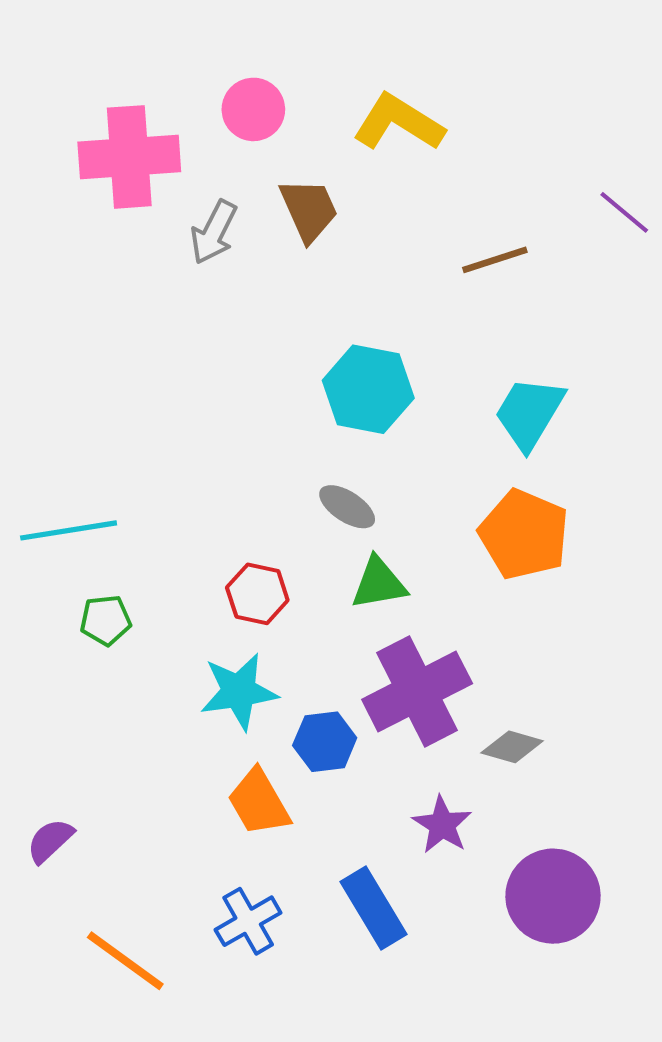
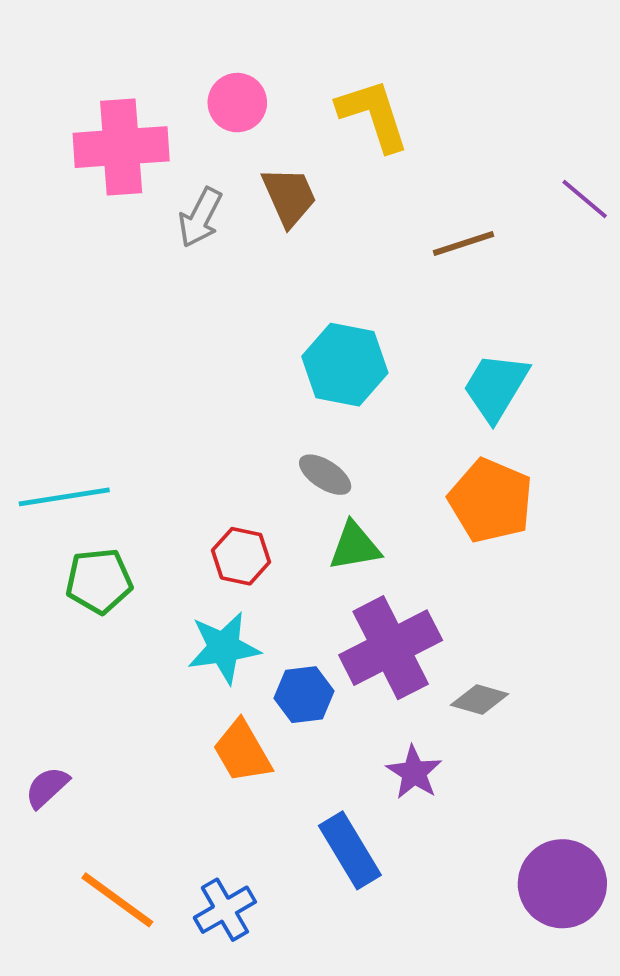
yellow L-shape: (399, 123) -> (373, 115), turned 40
green pentagon: (106, 620) -> (99, 581), size x1.4
purple circle: (553, 896) -> (562, 884), moved
blue cross: (248, 921) -> (225, 910), moved

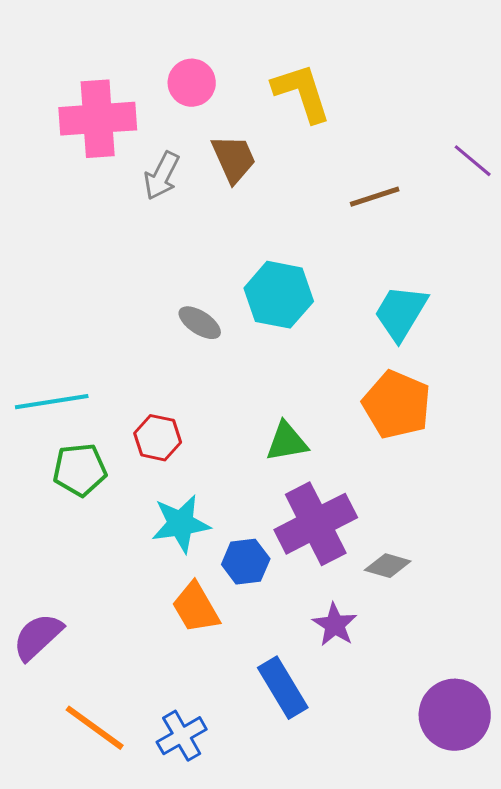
gray ellipse: (325, 475) -> (200, 323), moved
red hexagon: (241, 556) -> (158, 438), moved
purple semicircle: (47, 787) -> (38, 637), size x1.4

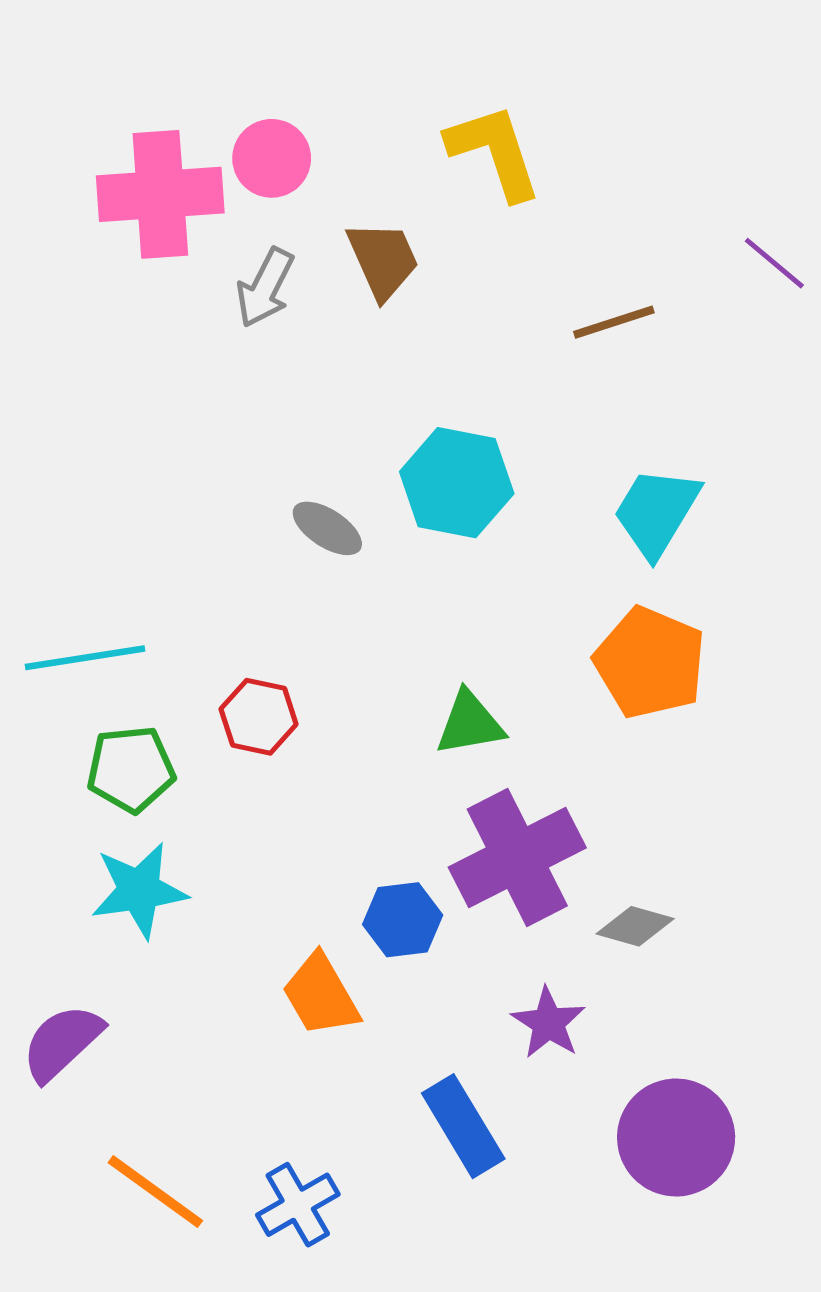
pink circle: (192, 83) -> (272, 158), moved
cyan star: (181, 524) -> (139, 890), moved
purple circle: (455, 715) -> (676, 1138), moved

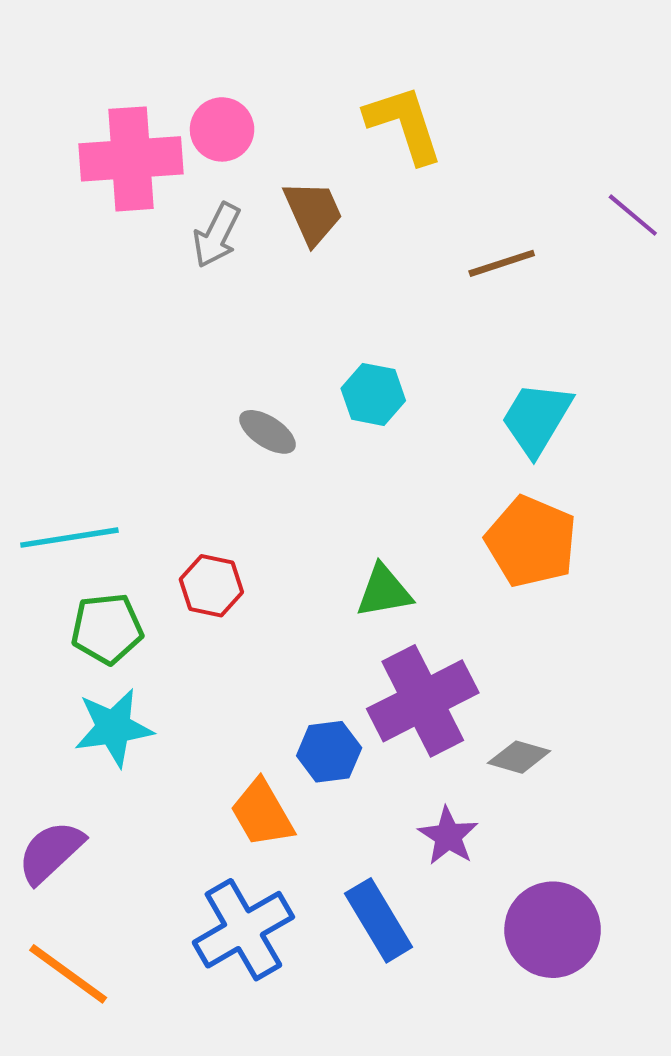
cyan hexagon: (457, 483) -> (373, 394), size x0.7
orange line: (155, 1192) -> (68, 974), moved
blue cross: (298, 1205) -> (243, 930), moved, size x1.5

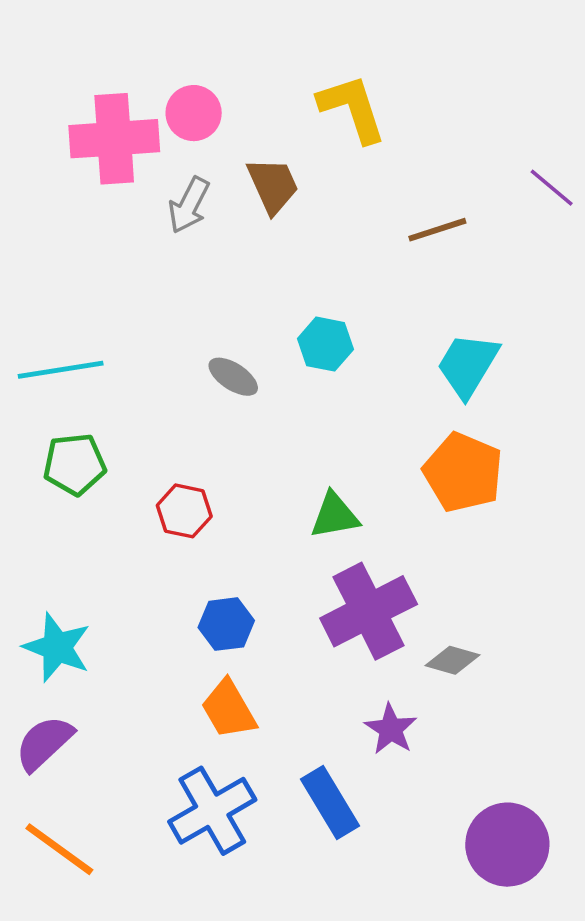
cyan line: (69, 538) -> (61, 370), moved
green pentagon: (107, 629) -> (75, 464), moved
cyan star: (114, 728) -> (57, 647), moved, turned 30
blue hexagon: (329, 752) -> (226, 624), moved
purple circle: (553, 930) -> (507, 845), moved

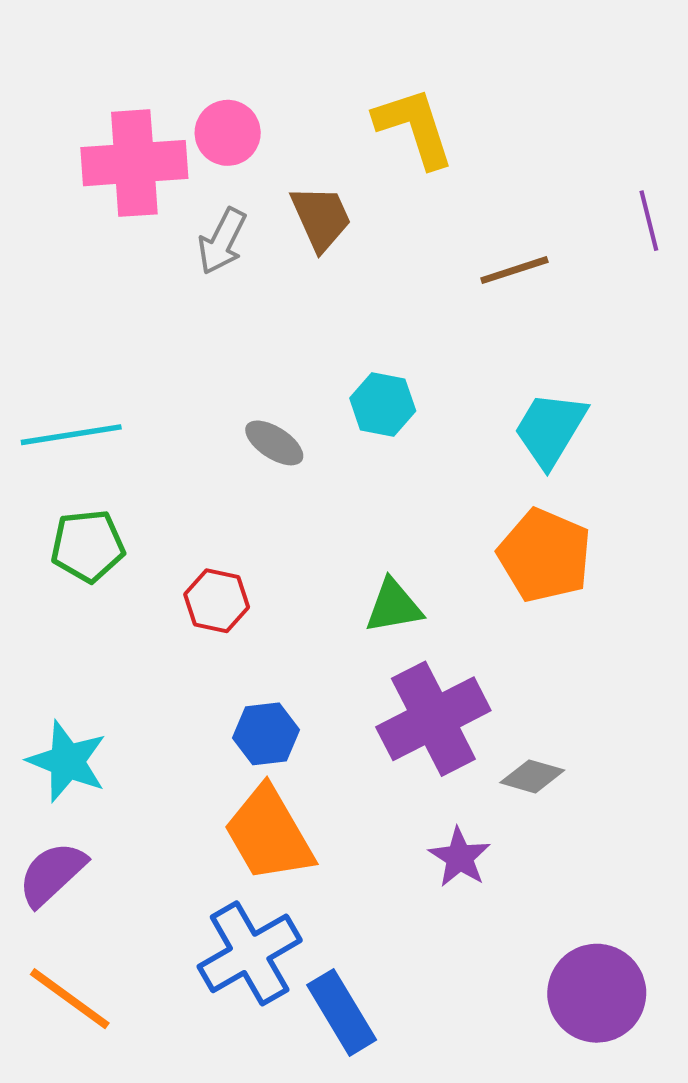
purple line: (552, 188) -> (649, 221), turned 36
orange trapezoid: (229, 709) -> (269, 834), size x1.4
blue rectangle: (330, 803) -> (342, 1012), moved

